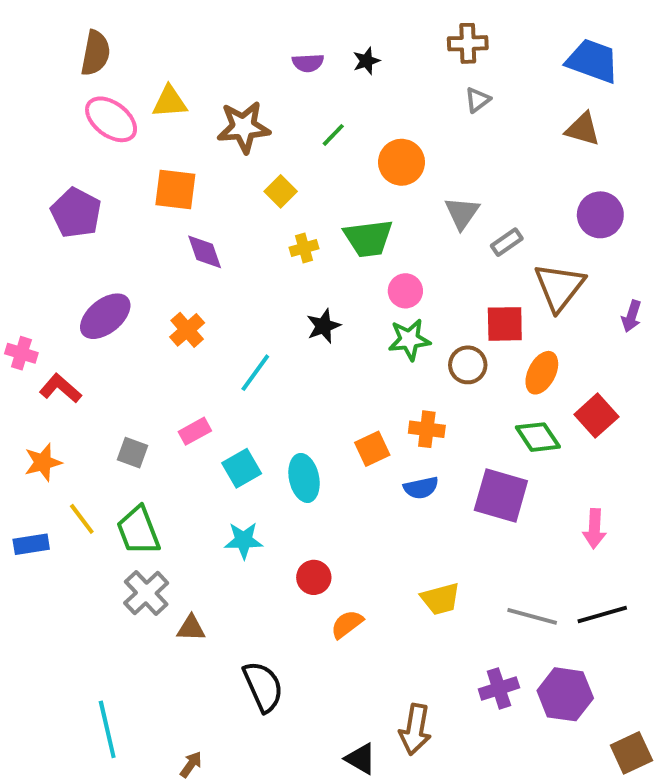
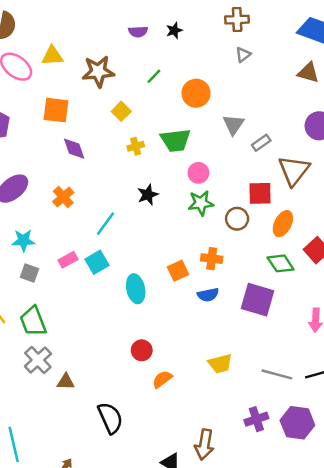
cyan square: (242, 468) -> (97, 262), moved
cyan star: (244, 540) -> (23, 240), moved

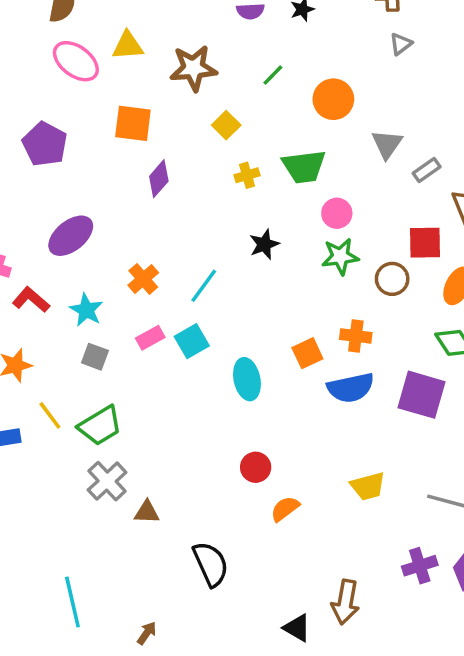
purple diamond: (74, 149) -> (159, 179), turned 60
orange cross: (63, 197) -> (143, 279), moved
cyan star: (23, 240) -> (86, 310), turned 30
blue semicircle: (208, 295) -> (351, 388), size x1.5
green trapezoid: (33, 321) -> (100, 426), turned -100

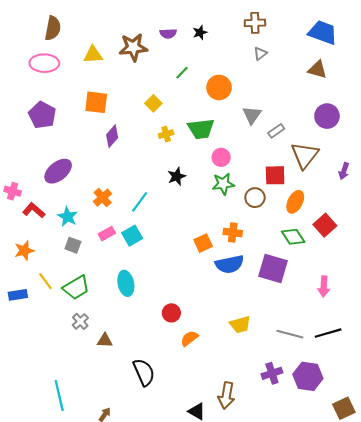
pink ellipse: (76, 61) -> (44, 63), moved, turned -36
brown star: (193, 68) -> (133, 47), moved
cyan ellipse: (247, 379) -> (126, 283), moved
gray cross: (107, 481) -> (80, 321), size x0.7

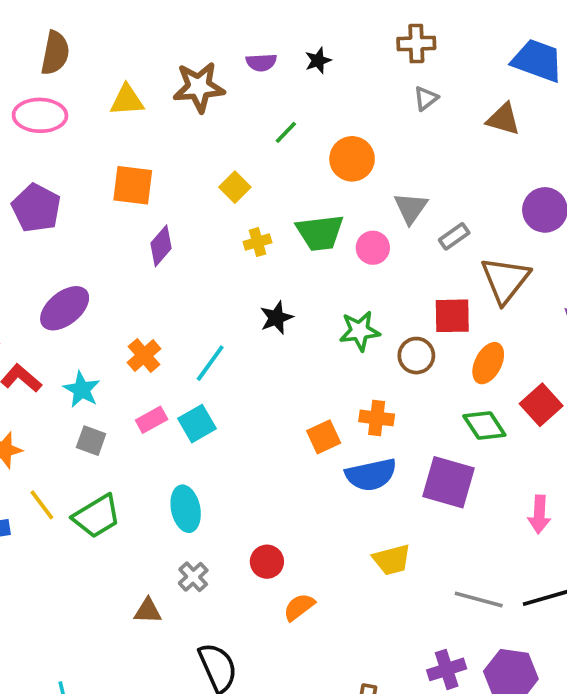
brown triangle: (317, 69) -> (503, 119), moved
pink circle: (221, 157) -> (373, 248), moved
gray cross: (80, 321) -> (193, 577), moved
yellow trapezoid: (240, 325) -> (392, 560), moved

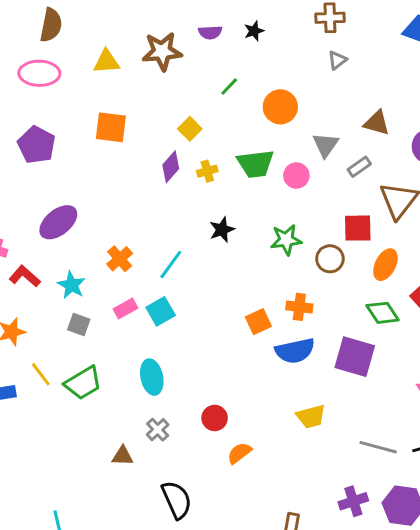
brown triangle: (503, 119) -> (377, 123), moved
purple diamond: (161, 246) -> (171, 167), moved

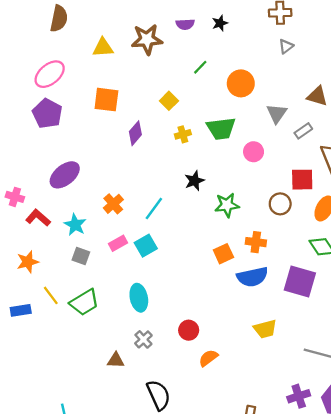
pink ellipse: (39, 73) -> (50, 74), moved, turned -40
purple diamond: (171, 167) -> (135, 133), moved
pink circle: (296, 176) -> (254, 152), moved
green star: (286, 240) -> (227, 205), moved

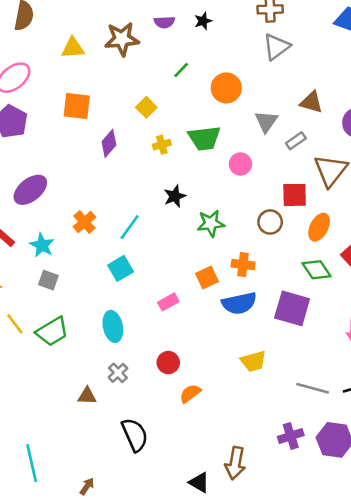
gray triangle: (286, 46) -> (277, 47), size x1.6
pink rectangle: (118, 243) -> (168, 302), moved

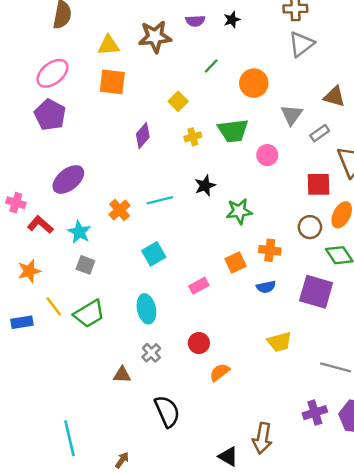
orange square: (77, 106) -> (112, 82), moved
brown circle: (270, 222) -> (310, 227), moved
cyan line: (130, 227) -> (160, 200), moved, turned 40
blue semicircle: (239, 303) -> (266, 287), size x0.6

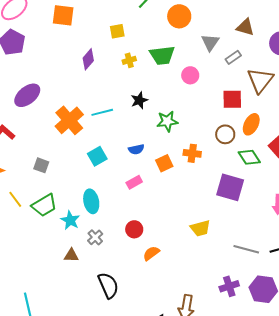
yellow square: (178, 101) -> (117, 31), turned 35
orange cross: (120, 210) -> (69, 120), size x1.6
cyan star: (79, 232) -> (70, 220), moved
blue semicircle: (266, 287) -> (136, 149), moved

